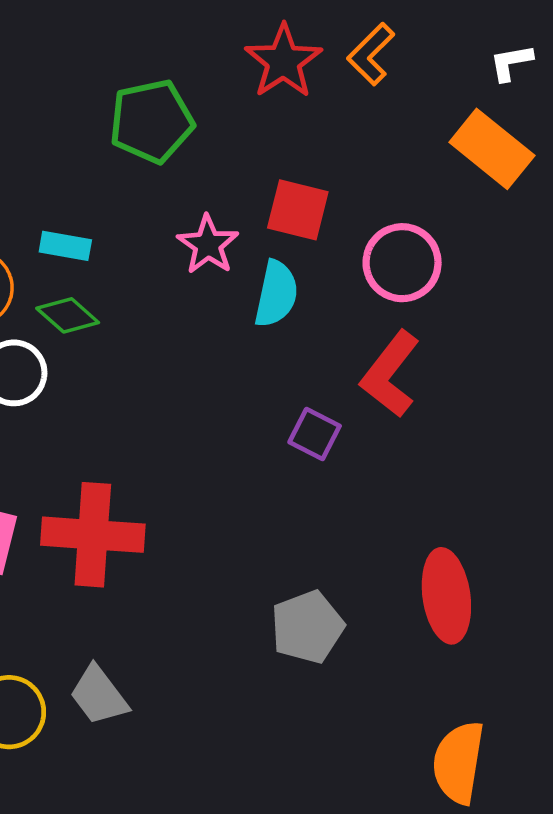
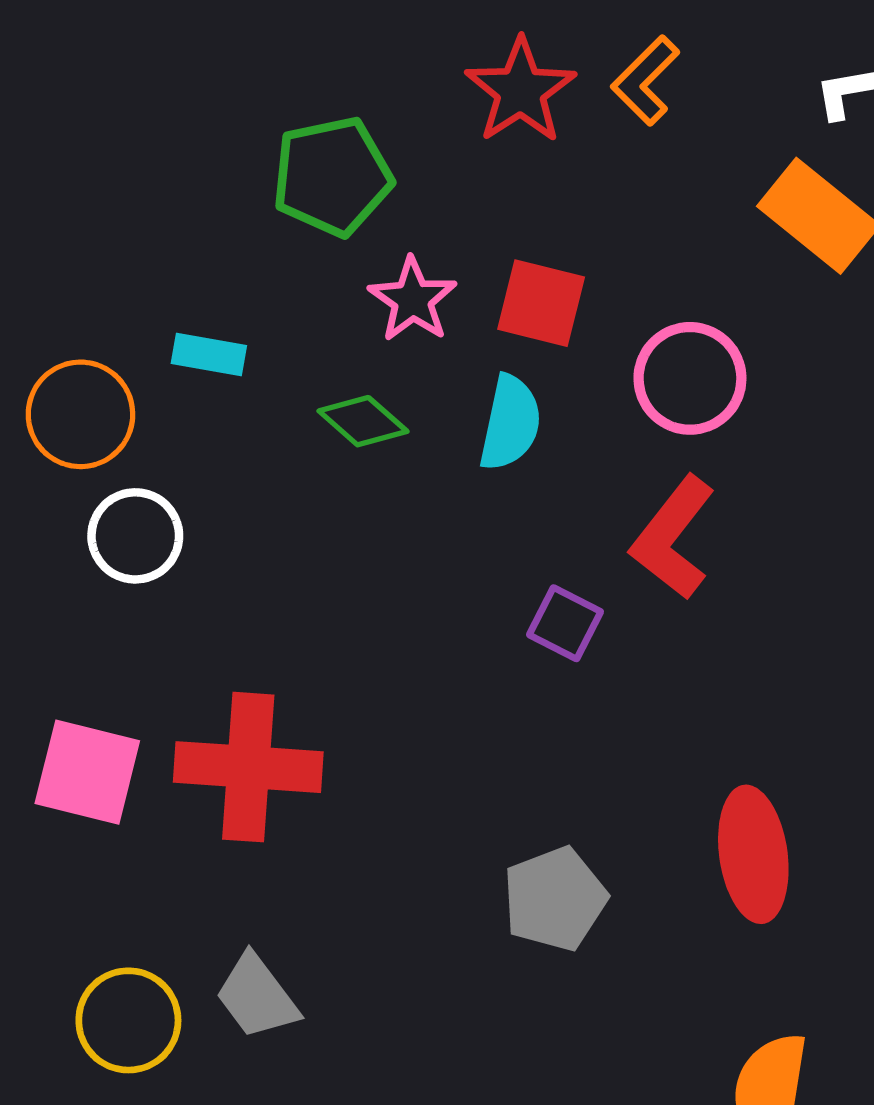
pink star: (208, 245) -> (413, 300), moved
green diamond: (68, 315) -> (363, 421), moved

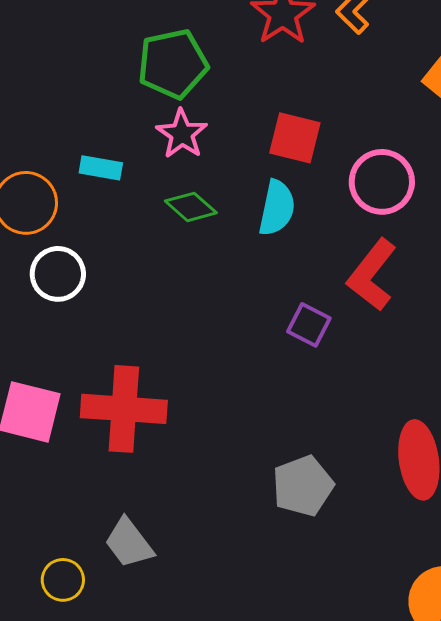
pink star: (413, 300) -> (182, 134), moved
yellow circle: (128, 1020) -> (63, 580), moved, size x0.7

